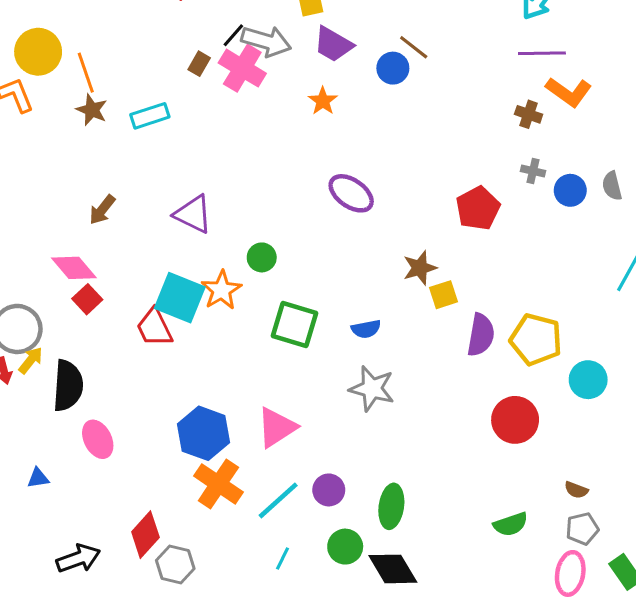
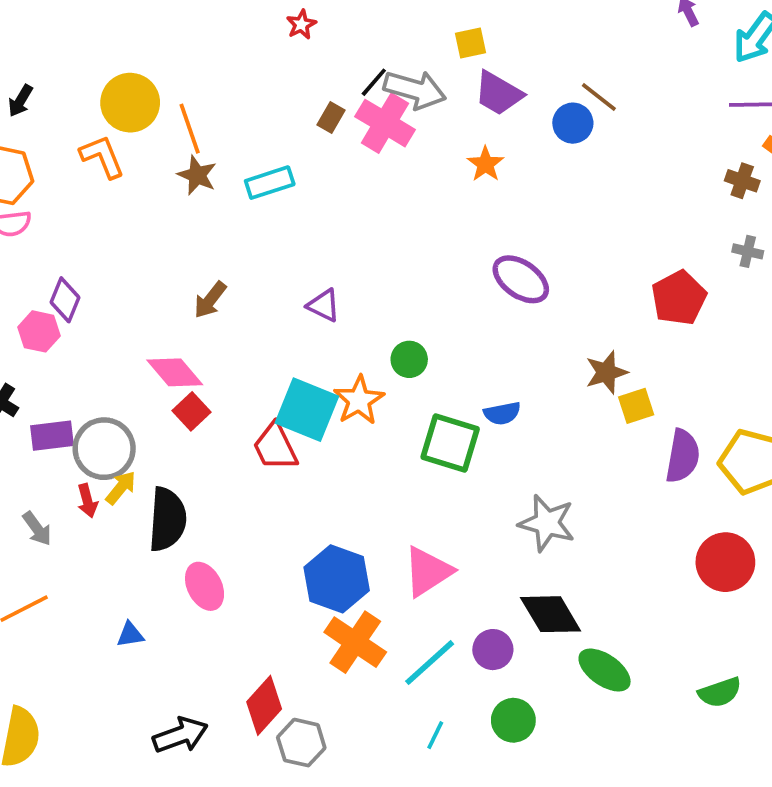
purple triangle: (193, 214) -> (324, 305), size x0.7
blue semicircle: (366, 329) -> (502, 413), moved
green ellipse: (391, 506) -> (605, 670), moved, turned -63
black diamond: (393, 569) -> (551, 614), moved

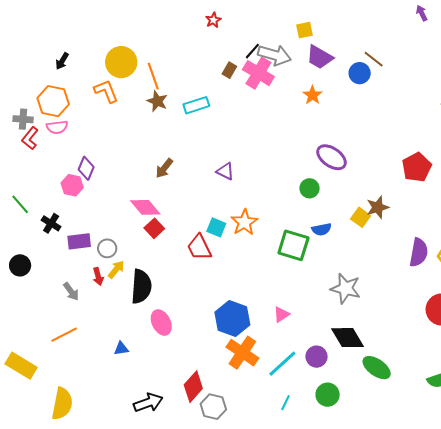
green circle: (409, 359) -> (309, 188), moved
yellow square: (636, 406) -> (361, 217), moved, turned -36
cyan square: (307, 410) -> (216, 227), size x0.6
gray circle: (104, 449) -> (107, 248), size x0.6
pink triangle: (428, 571) -> (281, 314), size x0.6

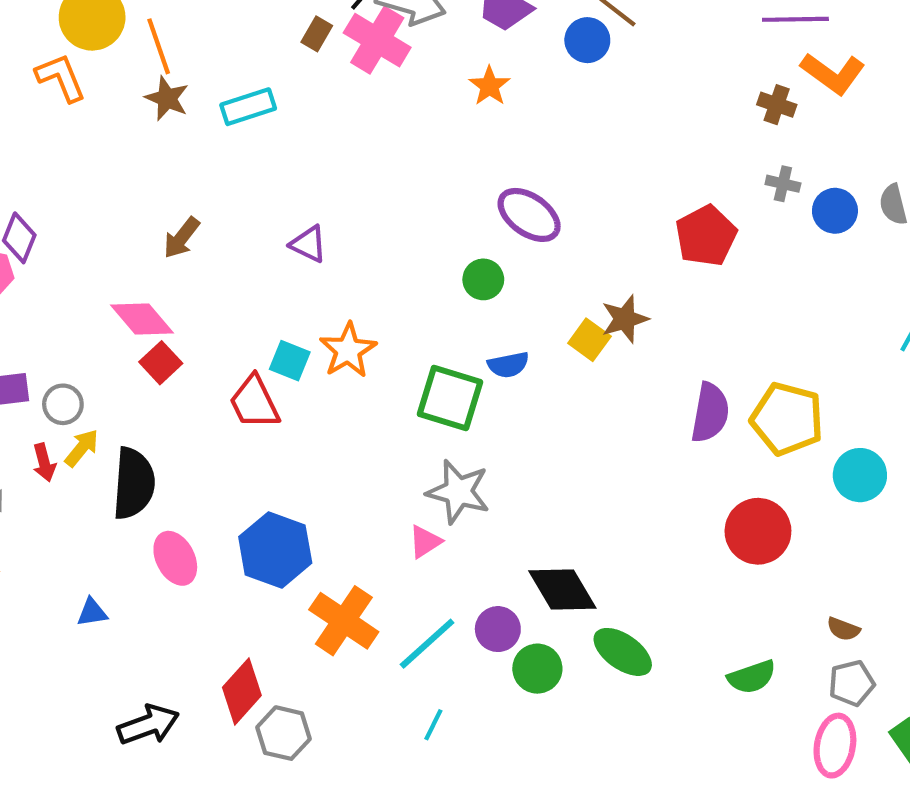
gray star: (346, 288) -> (458, 492), moved
blue hexagon: (232, 319) -> (275, 550), moved
green circle: (328, 395) -> (537, 669), moved

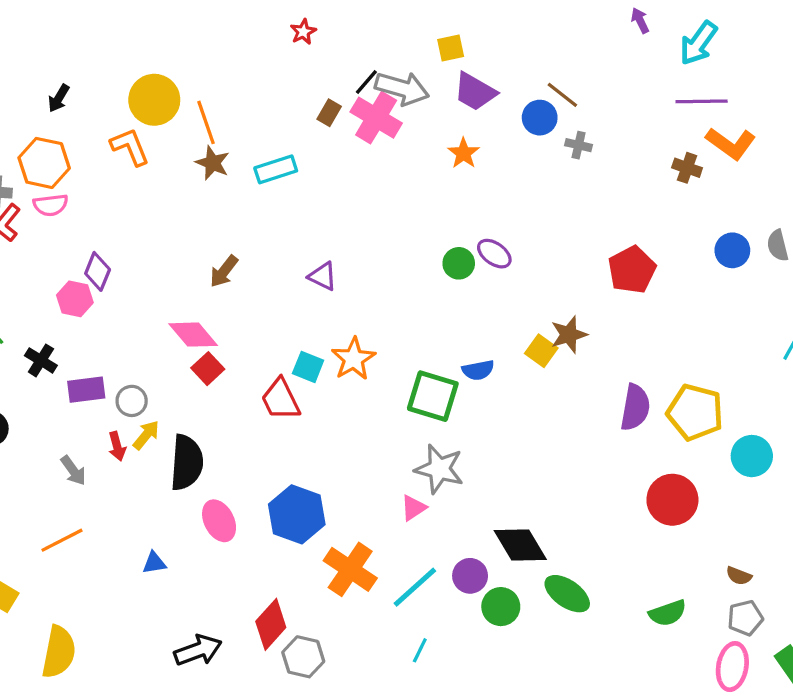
gray cross: (783, 184) -> (579, 145), moved
purple ellipse: (529, 215) -> (494, 254), size x0.7
green circle: (483, 279) -> (459, 263), moved

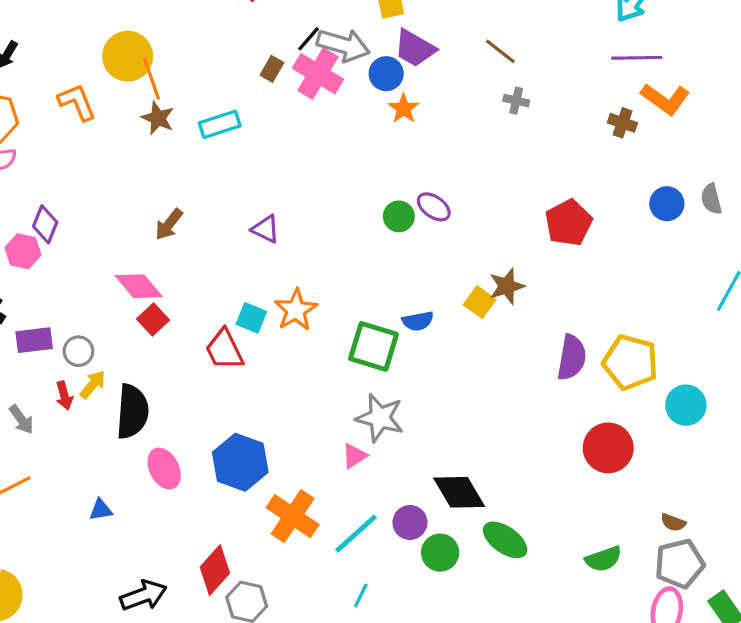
yellow circle: (154, 100) -> (128, 56), moved
blue circle: (540, 118) -> (386, 74), moved
gray pentagon: (745, 618) -> (680, 564), size x1.4

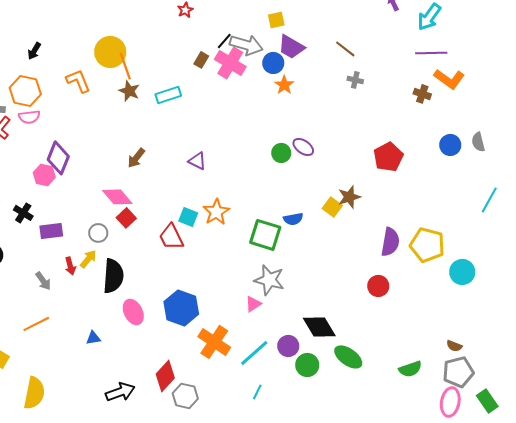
purple diamond: (45, 224) -> (58, 158), size x1.4
gray circle: (78, 351) -> (98, 233), moved
red circle: (608, 448) -> (378, 286), moved, size x0.7

